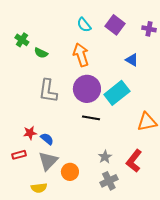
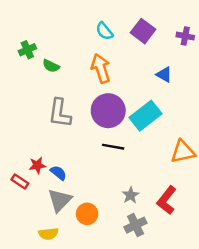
green cross: (22, 40) -> (27, 50), turned 32
red rectangle: (19, 155) -> (20, 182), moved, turned 48

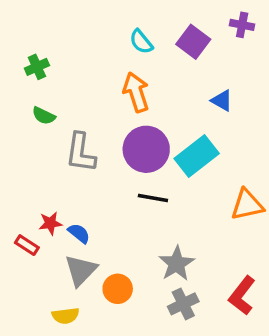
purple cross: (185, 36) -> (242, 25), moved
green semicircle: (51, 66) -> (44, 116), moved
gray star: (131, 195) -> (176, 264), size x1.5
red L-shape: (167, 200) -> (242, 296), moved

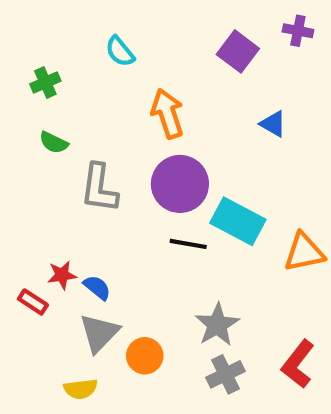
cyan semicircle: (141, 42) -> (120, 51), moved
cyan rectangle: (197, 156) -> (238, 221), moved, turned 66

